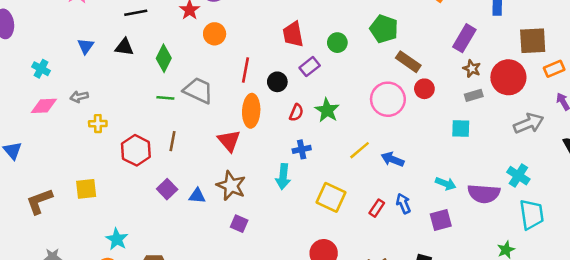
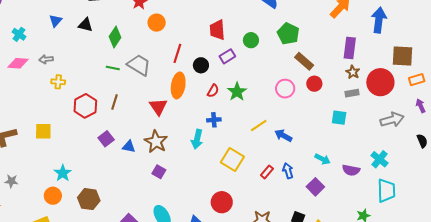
purple rectangle: (464, 38) -> (350, 48), turned -30
pink circle: (388, 99) -> (285, 89), size x0.7
purple semicircle: (484, 194) -> (351, 170), size x0.7
purple square: (441, 220) -> (315, 187), turned -36

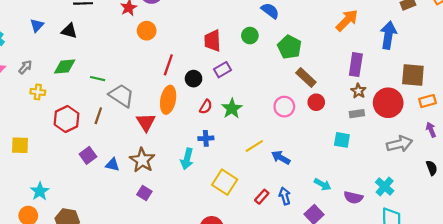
green diamond: (115, 37) -> (65, 67), moved, turned 50
green circle: (251, 40) -> (250, 36), moved
gray arrow: (46, 59) -> (25, 67), turned 136
gray trapezoid: (139, 65) -> (121, 95), moved

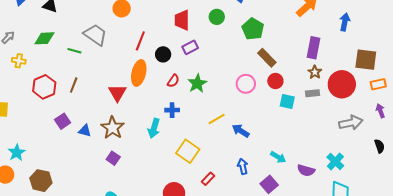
blue arrow: (388, 35) -> (345, 22), size x0.7
gray trapezoid: (121, 95) -> (95, 35), moved
cyan square: (342, 140) -> (287, 102), moved
red rectangle: (262, 197) -> (208, 179), moved

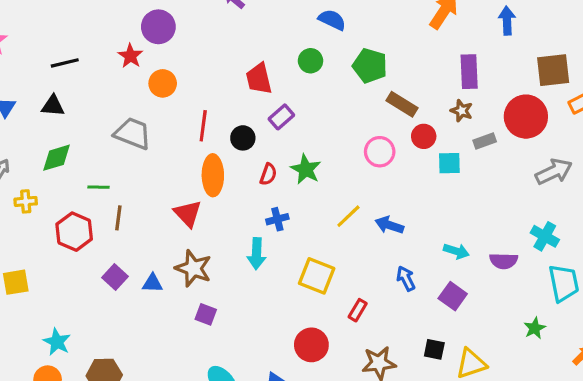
green line: (74, 51) -> (98, 187), moved
brown star: (315, 72) -> (462, 111), moved

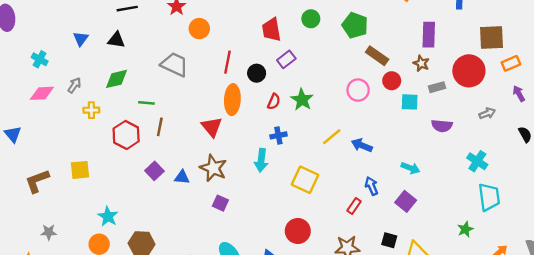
gray arrow: (554, 172) -> (487, 113), size x0.6
purple semicircle: (504, 261) -> (442, 126), moved
red rectangle: (358, 310) -> (354, 206), moved

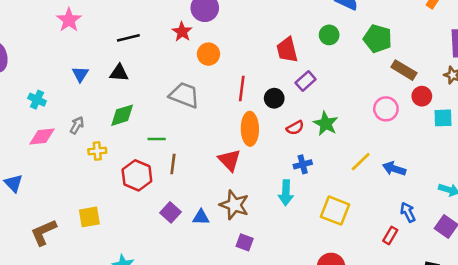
red semicircle: (274, 102) -> (295, 128), turned 42

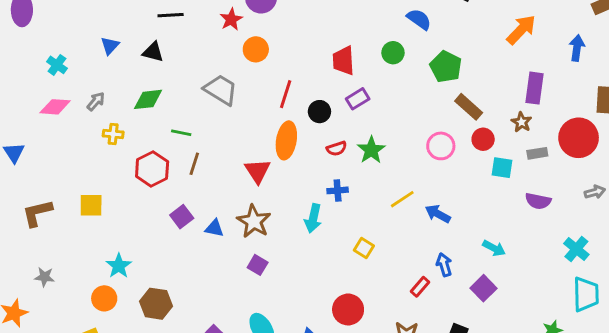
yellow square: (335, 211) -> (364, 248), size x0.6

